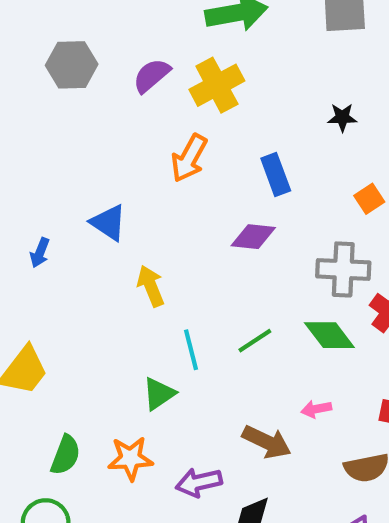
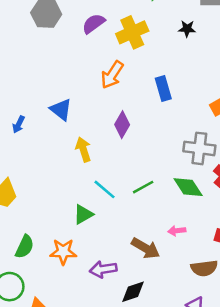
black star: (342, 117) -> (187, 29), moved
purple diamond: (253, 237) -> (122, 125), moved, turned -70
cyan line: (191, 350) -> (104, 189), turned -40

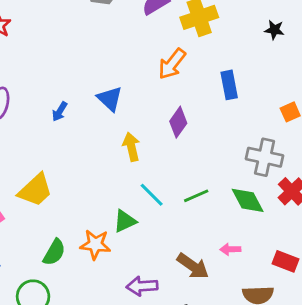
black star: (187, 29) -> (274, 30), moved
orange star: (63, 252) -> (95, 244), moved

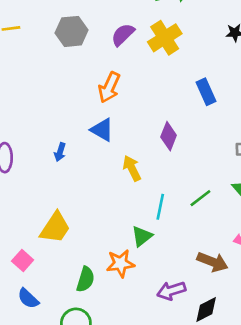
orange arrow: (172, 64) -> (109, 87), moved
cyan line: (152, 195) -> (160, 207), turned 70

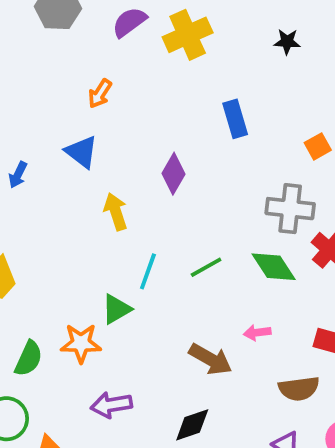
orange arrow: (109, 87) -> (100, 94), size x0.7
purple arrow: (171, 291) -> (111, 405), moved

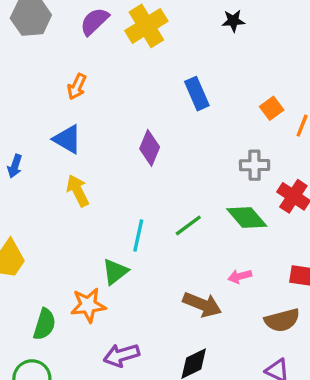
gray cross: (290, 209) -> (255, 165), size x0.7
yellow arrow: (116, 212) -> (78, 191), moved

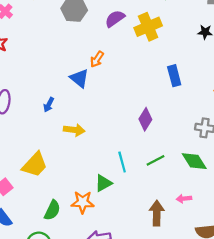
blue triangle: (67, 139) -> (79, 78), moved
purple diamond: (150, 148) -> (145, 119), moved
yellow arrow: (78, 191) -> (74, 130), moved, turned 114
cyan line: (138, 235) -> (122, 162), turned -36
brown arrow: (202, 305) -> (157, 213), turned -120

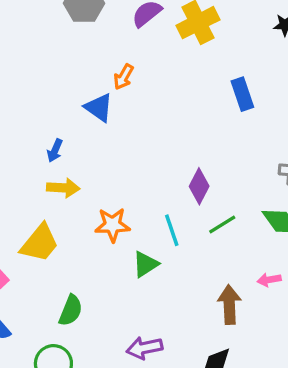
purple diamond: (145, 119) -> (199, 186), moved
yellow arrow: (74, 130) -> (63, 188), moved
orange star: (83, 202) -> (112, 225), moved

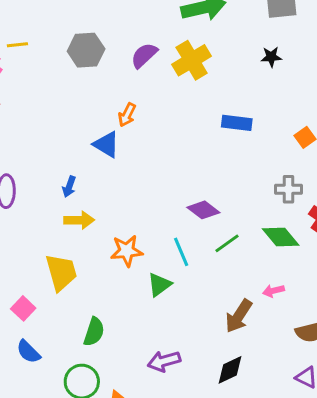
blue rectangle: (242, 94) -> (237, 123), turned -60
purple diamond: (199, 186) -> (203, 210), turned -76
yellow trapezoid: (40, 243) -> (61, 272), turned -51
brown arrow: (229, 305) -> (239, 316), turned -140

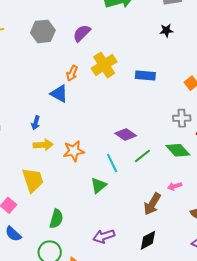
yellow cross: (192, 60) -> (104, 65), moved
orange star: (127, 251) -> (74, 151), moved

